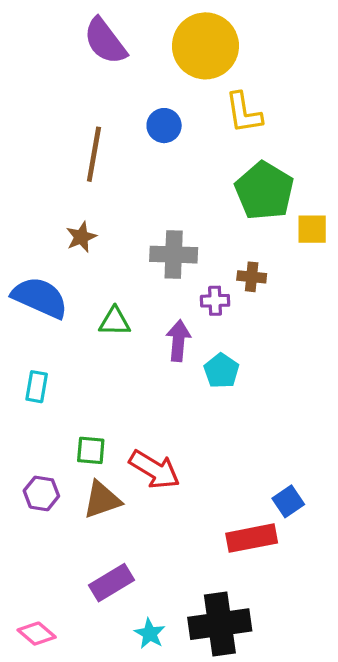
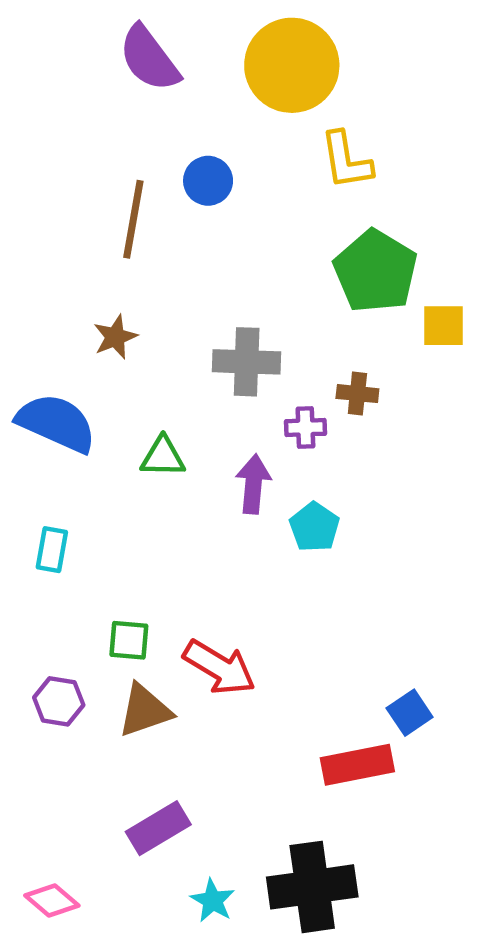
blue circle: (164, 126) -> (208, 181), moved

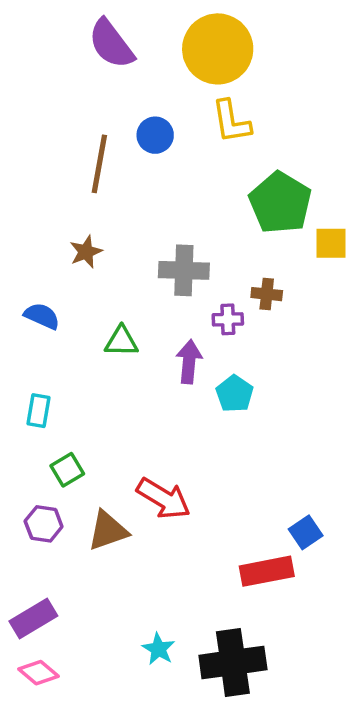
yellow L-shape: (346, 160) -> (231, 122), moved
blue semicircle: (56, 423) -> (42, 316), size x0.6
green square: (129, 640) -> (67, 470), moved, turned -36
purple rectangle: (158, 828) -> (33, 619), moved
cyan star: (213, 901) -> (159, 649), moved

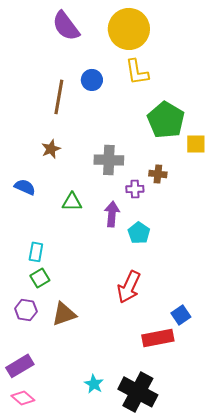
cyan rectangle: (39, 411) -> (36, 252), moved
red arrow: (164, 499) -> (129, 287), moved, turned 84
black cross: (233, 662) -> (138, 392), turned 36

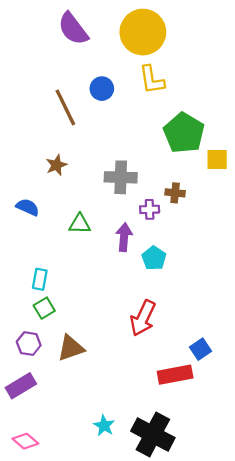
brown line: (59, 97) -> (65, 107), turned -36
purple rectangle: (20, 366) -> (21, 386), moved

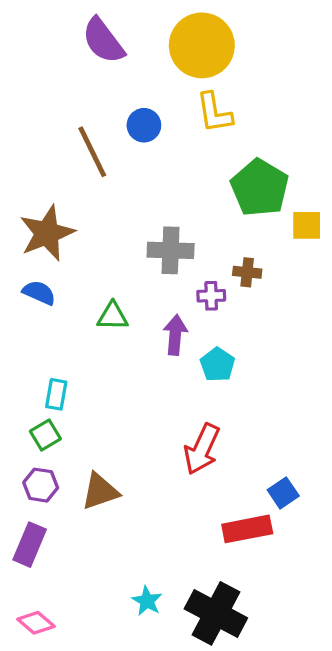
brown star: (56, 165) -> (47, 233), moved, size x1.8
green square: (44, 308) -> (45, 435), moved
purple rectangle: (21, 386) -> (30, 545), turned -36

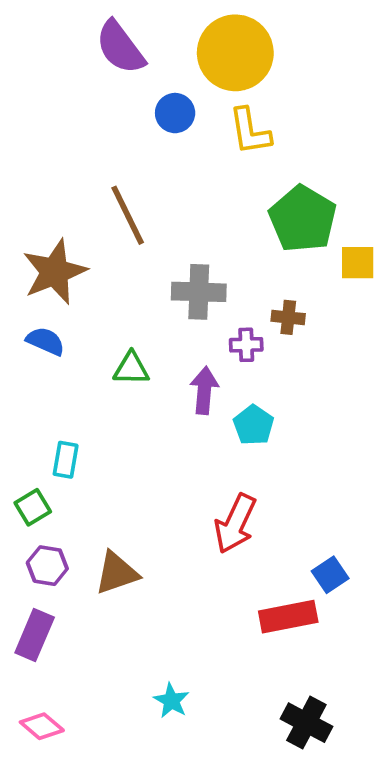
blue circle: (144, 125) -> (175, 113), moved
brown line: (92, 152) -> (128, 215), moved
green square: (45, 435) -> (33, 507), moved
black cross: (216, 613) -> (306, 723), moved, size x0.7

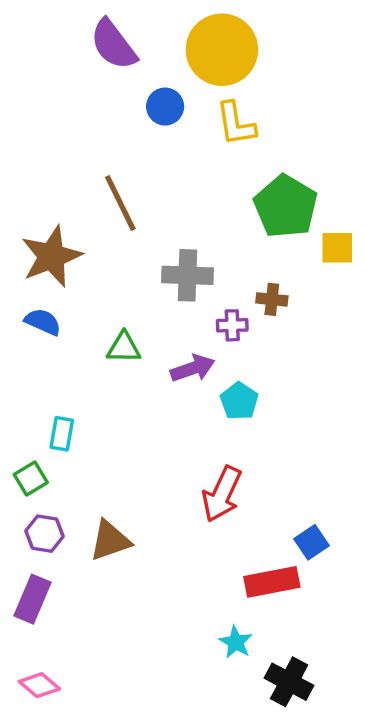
purple arrow: (204, 390) -> (193, 368), turned 66
cyan star: (171, 701) -> (236, 642), moved

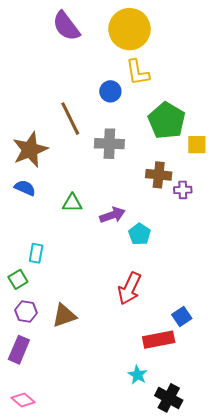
blue circle: (165, 107) -> (110, 91), moved
gray cross: (187, 275) -> (109, 144), moved
brown cross: (272, 299) -> (159, 175), size x1.4
purple cross: (232, 325) -> (183, 190), moved

